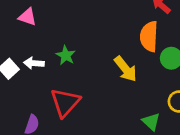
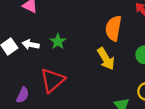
orange semicircle: (149, 36) -> (114, 28), moved

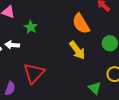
orange semicircle: (114, 28) -> (81, 24), turned -35
green star: (58, 41) -> (31, 27), moved

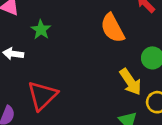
yellow arrow: (77, 50) -> (131, 82), moved

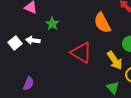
red triangle: (42, 96) -> (81, 53), moved, turned -45

